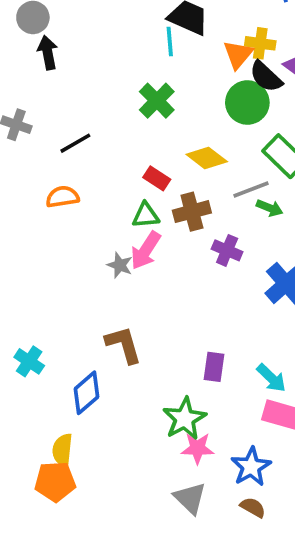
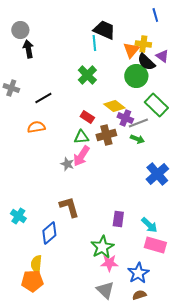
green arrow: (270, 208) -> (137, 139), moved
purple cross: (227, 250) -> (125, 118), moved
brown semicircle: (253, 507) -> (139, 295), turned -48

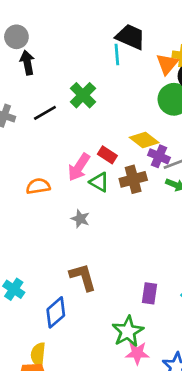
green cross: (87, 75) -> (83, 95), moved
black line: (43, 98) -> (45, 113), moved
orange semicircle: (36, 127) -> (38, 186), moved
green triangle: (81, 137) -> (99, 182), turned 35
pink arrow: (81, 156) -> (79, 167), moved

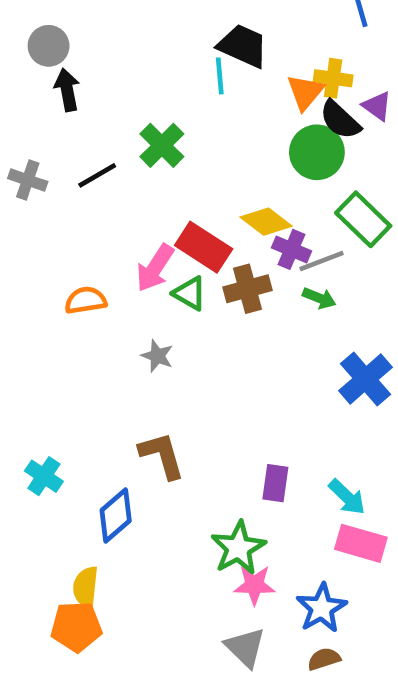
red rectangle: (107, 155) -> (204, 247), size x1.6

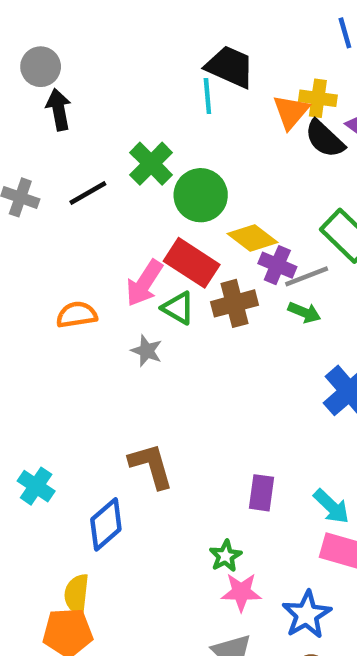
green circle: (317, 152) -> (201, 195), moved
gray star: (157, 356) -> (147, 351), moved
green star: (238, 548) -> (225, 556), size x0.6

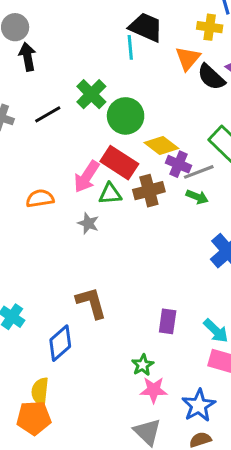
yellow cross: (318, 98) -> (210, 27), moved
green triangle: (178, 308) -> (110, 194), turned -35

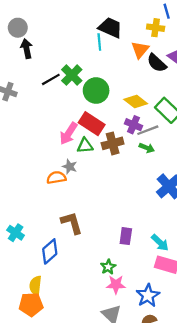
black line: (48, 114) -> (51, 79), moved
yellow diamond: (161, 145) -> (136, 102), moved
orange semicircle: (40, 198) -> (56, 178), moved

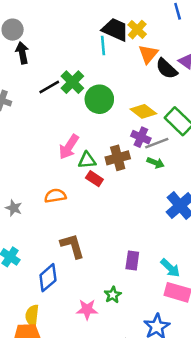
yellow cross: (156, 28) -> (137, 30), moved, turned 35
red rectangle: (92, 124) -> (94, 179), moved, size x0.6
gray star: (70, 167) -> (14, 208), moved
pink star: (116, 285) -> (87, 309), moved

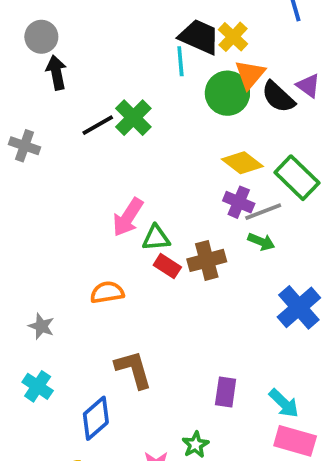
green circle: (99, 99) -> (227, 93), moved
brown cross: (118, 158) -> (207, 260), moved
gray star: (14, 208) -> (41, 326), moved

